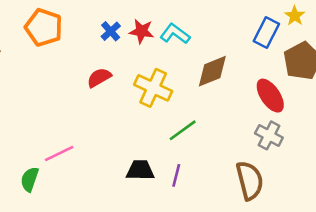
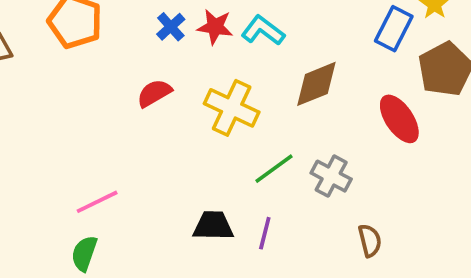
gray cross: (269, 135) -> (331, 176), moved
green semicircle: (30, 179) -> (84, 253), moved
brown semicircle: (250, 181) -> (370, 241), size x0.6

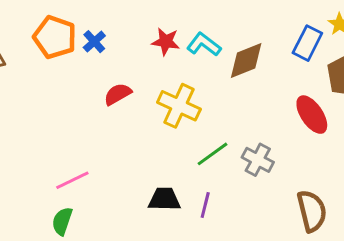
blue cross: (171, 27) -> (94, 42), moved
brown diamond: (316, 84) -> (246, 61), moved
brown semicircle: (370, 241) -> (312, 211), moved, size x1.6

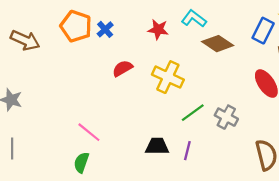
cyan L-shape: (204, 44) -> (194, 19), moved
brown diamond: (246, 61) -> (218, 44), turned 56
pink line: (72, 180) -> (89, 132), turned 65

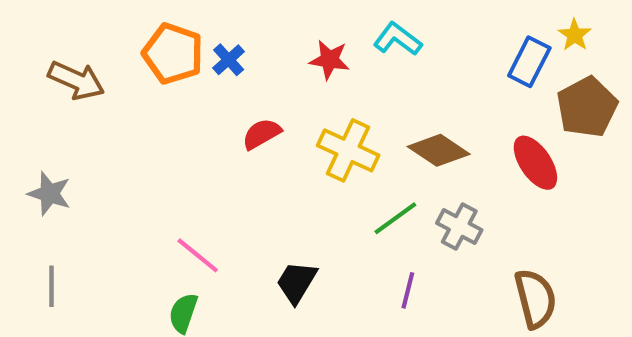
brown diamond: (218, 44) -> (439, 150), moved
black trapezoid: (157, 146) -> (297, 282), moved, turned -60
purple line: (187, 151) -> (408, 290), moved

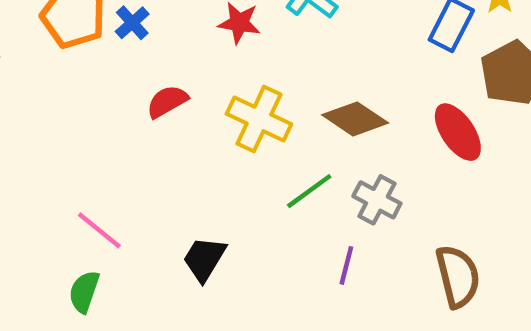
purple line: (408, 290) -> (346, 265), moved

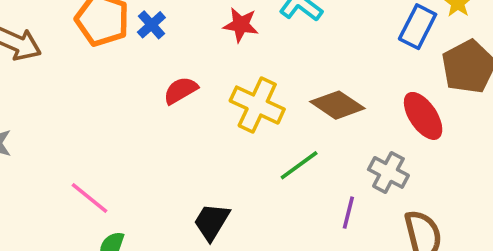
gray cross: (377, 200) -> (388, 172), moved
pink line: (99, 230) -> (89, 198), moved
purple line: (346, 265) -> (348, 213), moved

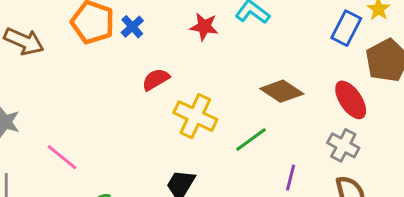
yellow cross: (257, 105) -> (195, 116), moved
gray cross: (388, 172) -> (343, 145), moved
pink line: (89, 198) -> (62, 157), moved

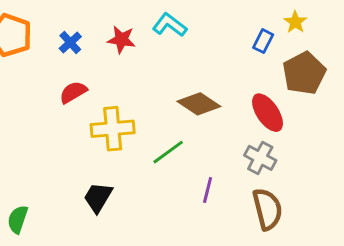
blue cross: (132, 27) -> (70, 42), moved
blue rectangle: (346, 28) -> (263, 41), size x0.7
yellow cross: (195, 116) -> (113, 129), turned -30

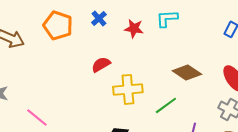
cyan L-shape: (170, 25) -> (167, 18), turned -40
blue cross: (70, 42) -> (99, 18), moved

